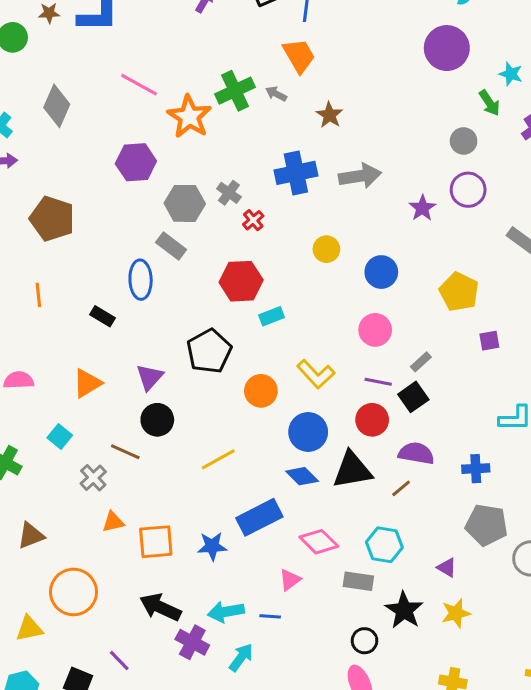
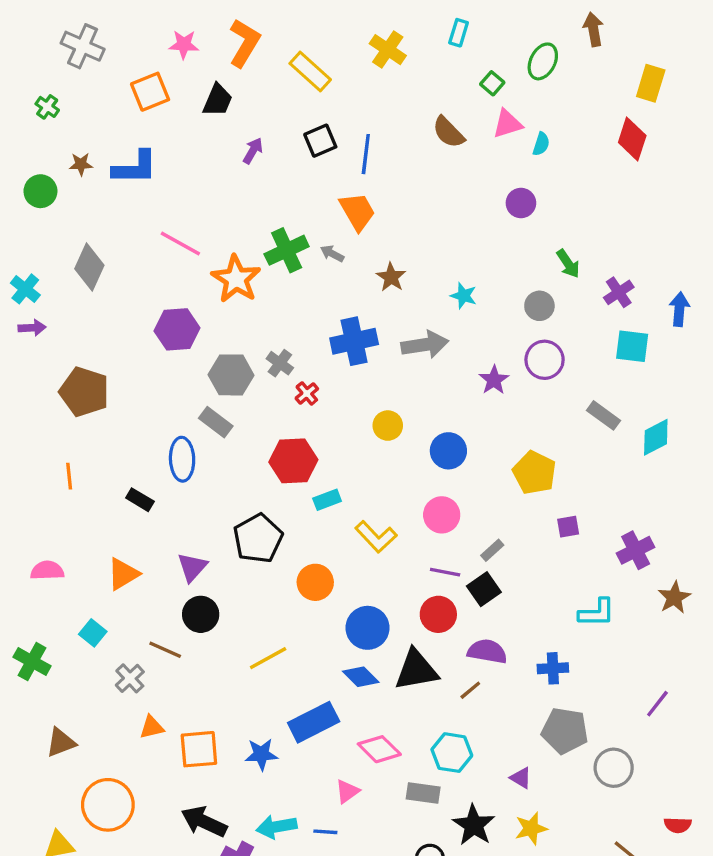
purple circle: (447, 48) -> (521, 203), size x0.6
cyan star: (511, 74) -> (464, 296), moved
yellow L-shape: (316, 374) -> (376, 537), moved

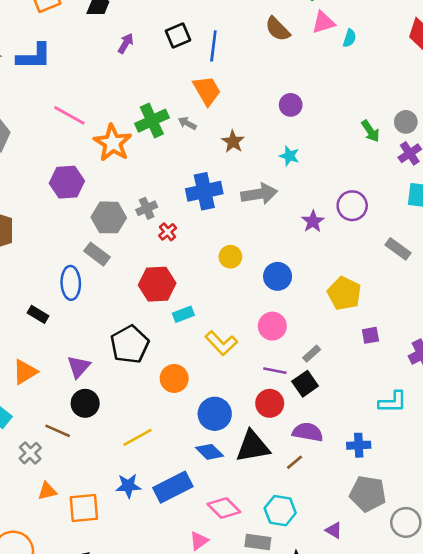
purple circle: (521, 203) -> (291, 105), moved
gray circle: (539, 306) -> (406, 122), moved
gray cross: (280, 363) -> (147, 208), turned 30
blue star: (261, 754) -> (128, 486), moved

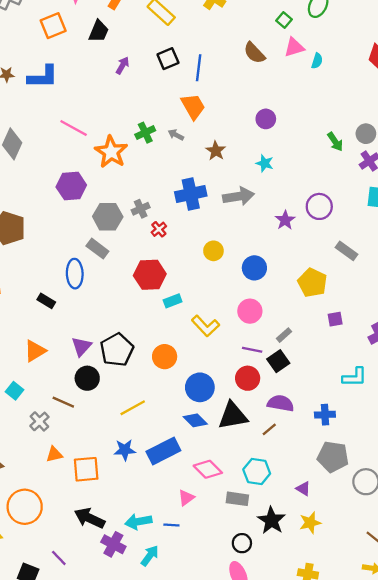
green cross: (152, 121) -> (145, 133), size x0.7
gray rectangle: (398, 249) -> (347, 251), moved
black pentagon: (130, 344) -> (117, 350), moved

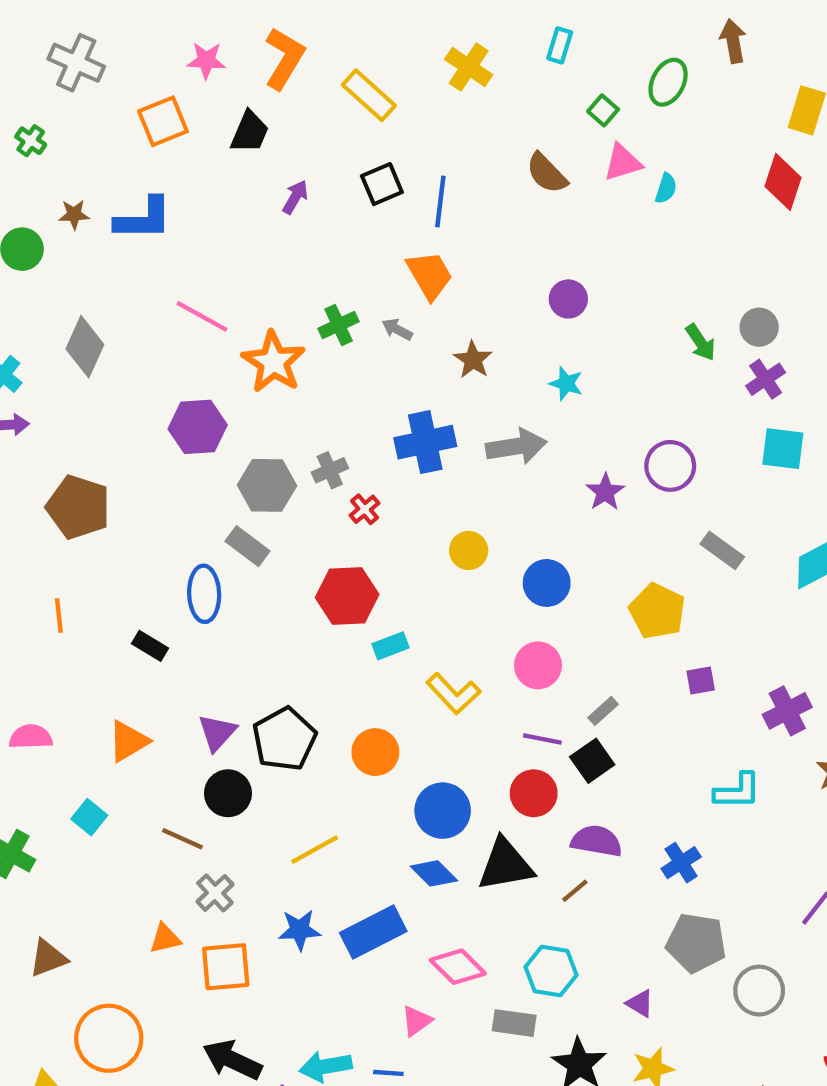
blue cross: (325, 415) -> (681, 863), turned -30
gray cross: (39, 421) -> (215, 893), moved

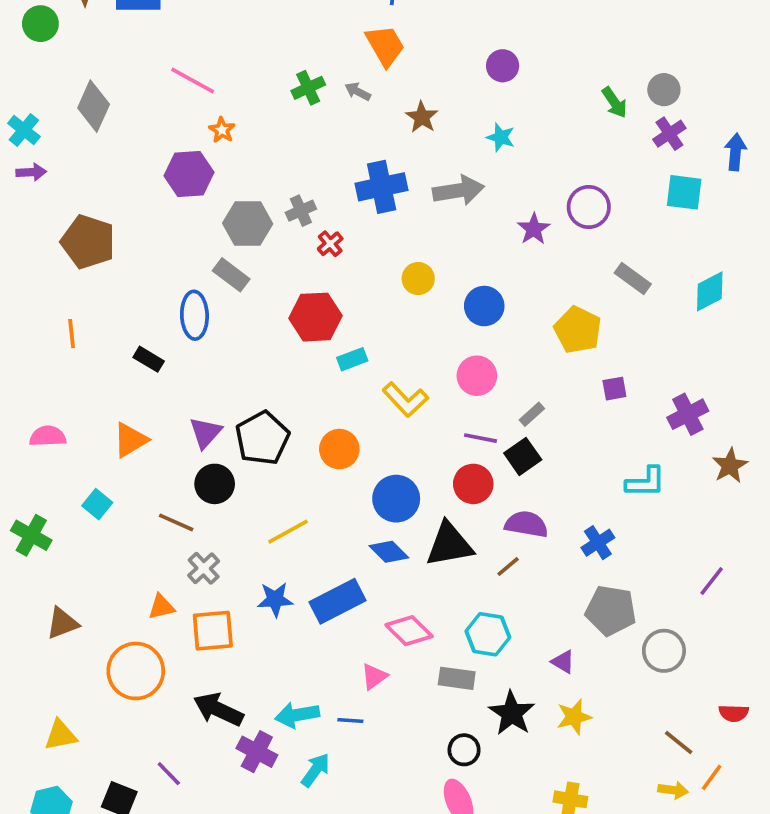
orange star: (273, 362) -> (222, 130), moved, size x0.5
orange circle: (109, 1038) -> (136, 671), moved

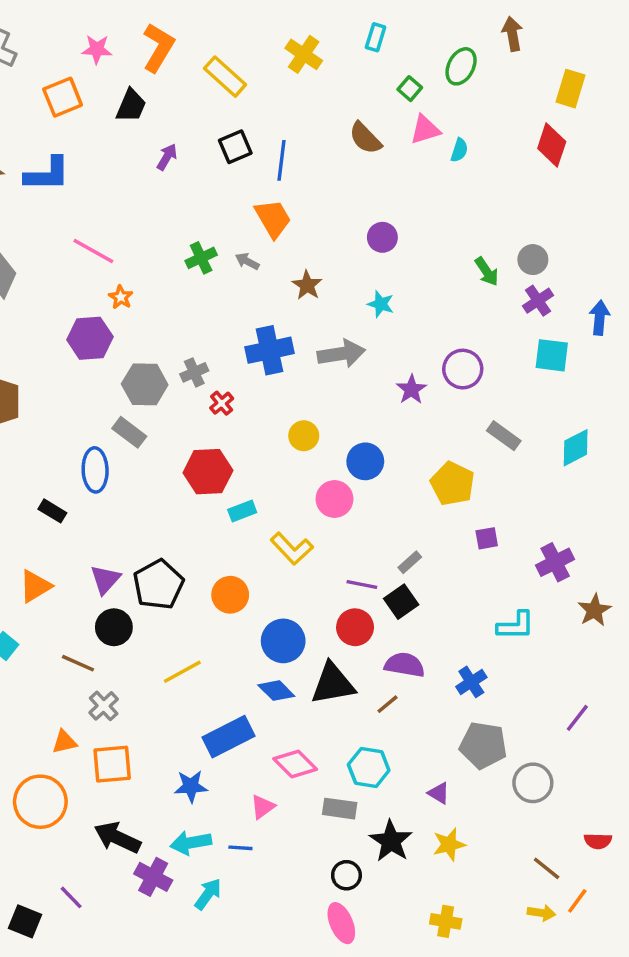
pink circle: (477, 376) -> (334, 499), moved
blue star: (275, 599) -> (191, 786), moved

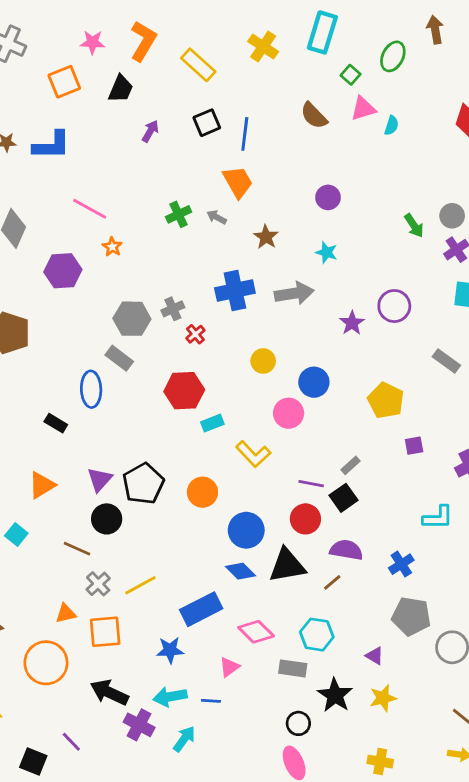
cyan rectangle: (376, 37) -> (322, 32), size x1.8
purple hexagon: (90, 338) -> (63, 271), moved
gray rectangle: (504, 436) -> (446, 361), moved
yellow line: (182, 672) -> (140, 585), moved

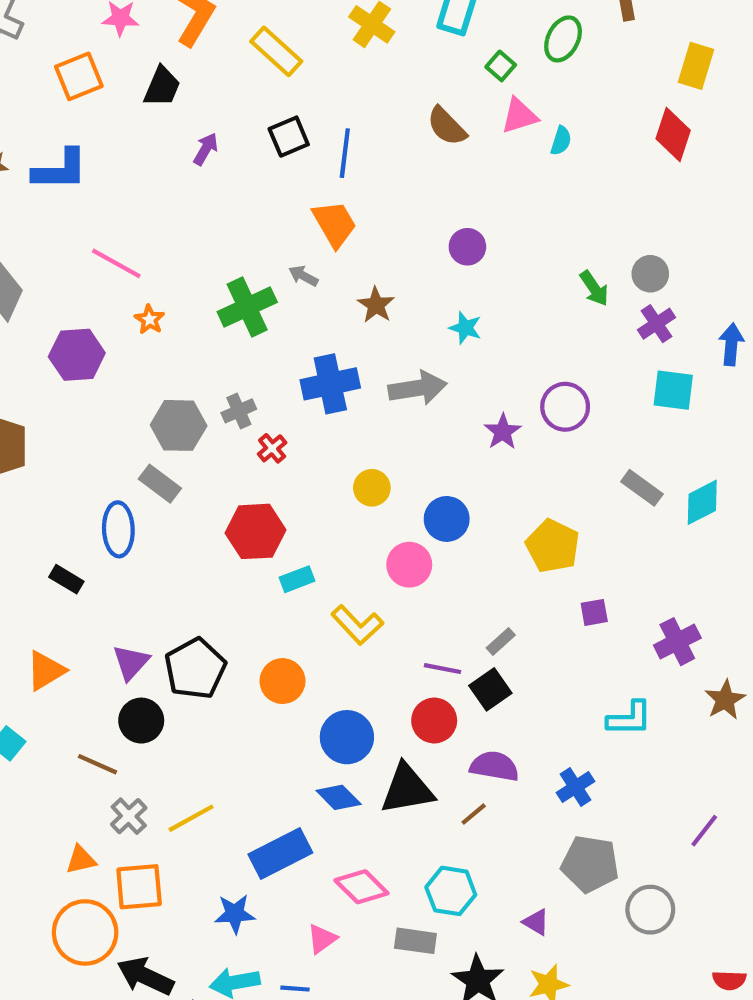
green cross: (179, 214) -> (247, 307), moved, size x1.5
orange circle: (46, 663) -> (85, 932), moved

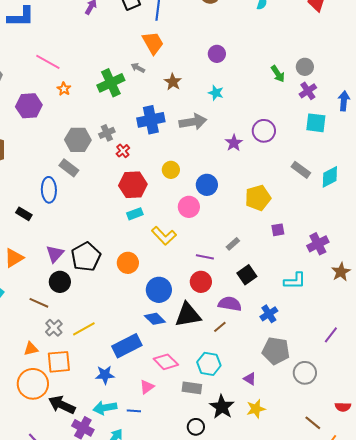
red hexagon: (255, 531) -> (133, 185), moved
yellow pentagon: (553, 546) -> (258, 198), turned 30
black square: (490, 689) -> (247, 275), moved

